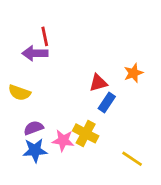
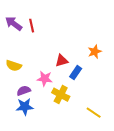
purple arrow: (35, 53) -> (14, 24), moved, turned 36
red triangle: (98, 83) -> (62, 61), moved
pink star: (63, 140) -> (45, 79), moved

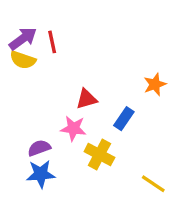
purple arrow: (14, 24) -> (23, 39), turned 108
red triangle: (62, 61) -> (86, 99), moved
yellow semicircle: (14, 66) -> (23, 60), moved

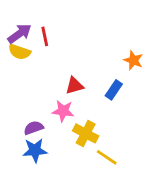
orange star: (155, 84) -> (133, 60), moved, turned -30
blue rectangle: (124, 119) -> (114, 90), moved
yellow line: (153, 184) -> (107, 157), moved

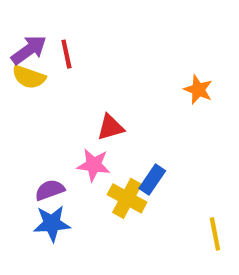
blue rectangle: (114, 90) -> (152, 180), moved
yellow line: (107, 157) -> (215, 234), moved, turned 45

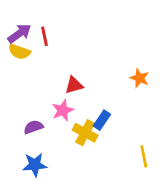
orange star: (198, 90) -> (140, 78), moved
pink star: (94, 165) -> (63, 110), turned -30
blue star: (52, 223) -> (35, 165), moved

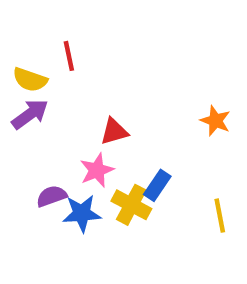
purple arrow: (19, 33) -> (30, 114), moved
yellow line: (144, 156) -> (220, 216), moved
blue star: (35, 165) -> (82, 213), moved

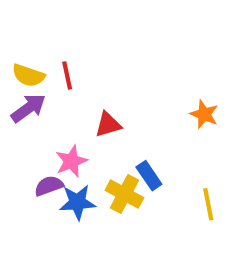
red line: (69, 56) -> (67, 75), moved
pink star: (97, 170) -> (71, 161), moved
blue rectangle: (157, 185) -> (149, 176), turned -68

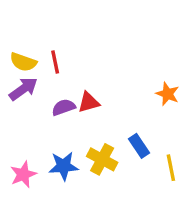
pink star: (71, 161) -> (23, 174), moved
blue rectangle: (149, 176) -> (139, 146), moved
purple semicircle: (49, 186) -> (64, 107), moved

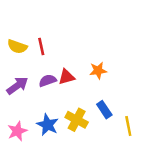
purple arrow: (23, 89) -> (17, 86), moved
orange star: (168, 94) -> (98, 71), moved, turned -30
blue star: (64, 166) -> (48, 125), turned 30

